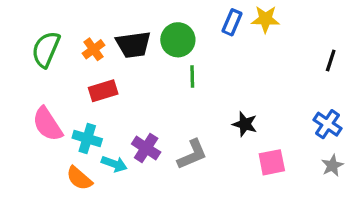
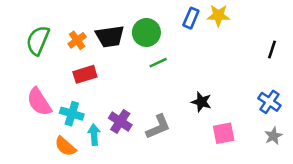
green line: (192, 76) -> (158, 63), turned 66
cyan arrow: (114, 164) -> (94, 135), turned -114

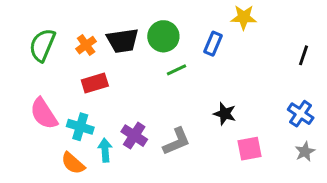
blue rectangle: (191, 18) -> (213, 44), moved

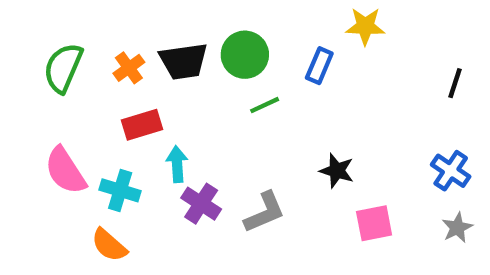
cyan arrow: (105, 150) -> (177, 164), moved

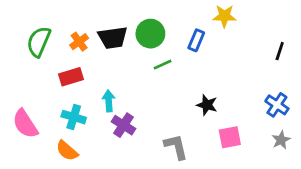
red rectangle: (142, 125) -> (71, 77), moved
pink semicircle: (65, 171) -> (25, 124), moved
gray L-shape: (265, 212) -> (176, 147), moved, turned -80

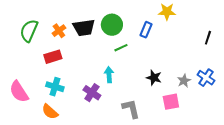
cyan arrow: (109, 101) -> (109, 75), moved
gray star: (281, 140) -> (184, 81), moved

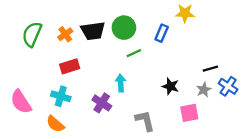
black line: (208, 38) -> (210, 69), moved, turned 56
red rectangle: (53, 57) -> (70, 66), moved

